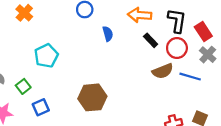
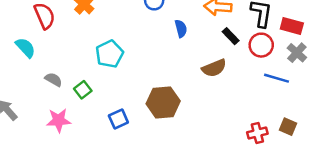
red rectangle: (203, 32) -> (292, 26), turned -42
brown semicircle: (163, 71) -> (214, 68), moved
blue square: (41, 107) -> (118, 119), moved

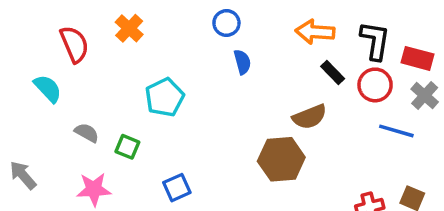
blue semicircle: (181, 29) -> (242, 62), moved
green square: (83, 90) -> (127, 147), turned -30
brown hexagon: (163, 102) -> (281, 159), moved

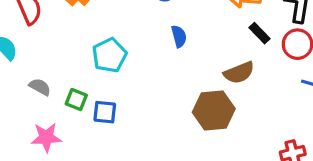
blue semicircle: (242, 62) -> (179, 36), moved
blue square: (177, 188) -> (105, 112), moved, turned 30

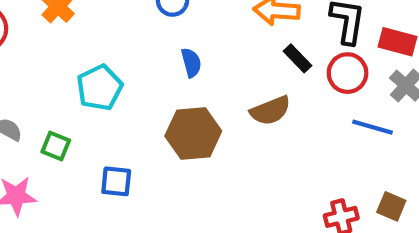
brown hexagon: (214, 111) -> (193, 133), moved
blue square: (105, 112) -> (116, 181), moved

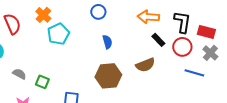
cyan pentagon: (100, 88) -> (58, 34), moved

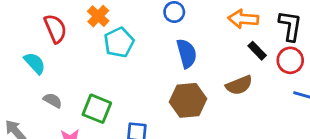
blue semicircle: (107, 42) -> (187, 53), size x1.5
gray semicircle: (19, 74) -> (53, 100), moved
green square: (42, 82) -> (97, 109), size x1.5

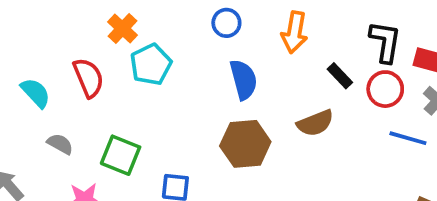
orange arrow: (243, 19) -> (295, 32), moved, turned -84
red semicircle: (55, 29) -> (88, 78), moved

